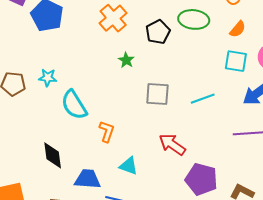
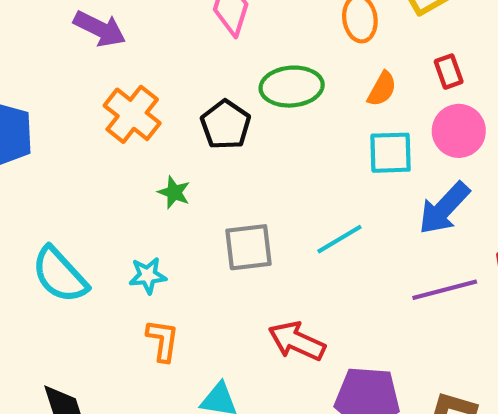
cyan star: (48, 78) -> (148, 275), moved
cyan semicircle: (74, 105) -> (60, 275), moved

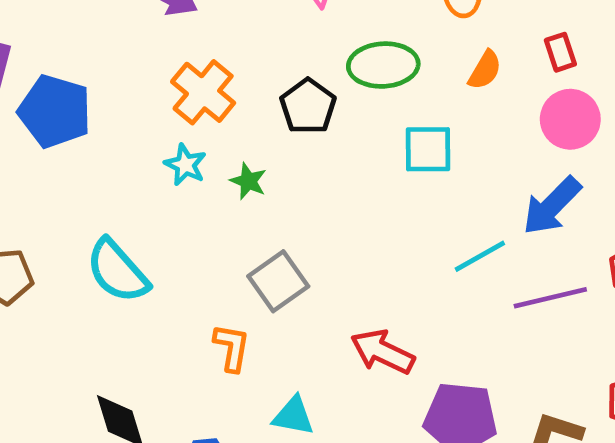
cyan square: (391, 153) -> (428, 149), moved
cyan line: (339, 239) -> (480, 256), moved
gray square: (248, 247) -> (278, 281), moved, turned -30
cyan star: (148, 275) -> (185, 165), moved, turned 30

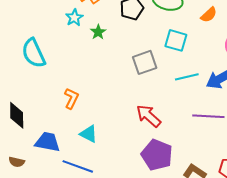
cyan line: (480, 256) -> (187, 77), moved
gray square: (278, 281) -> (145, 62), moved
red arrow: (383, 352) -> (149, 116), moved

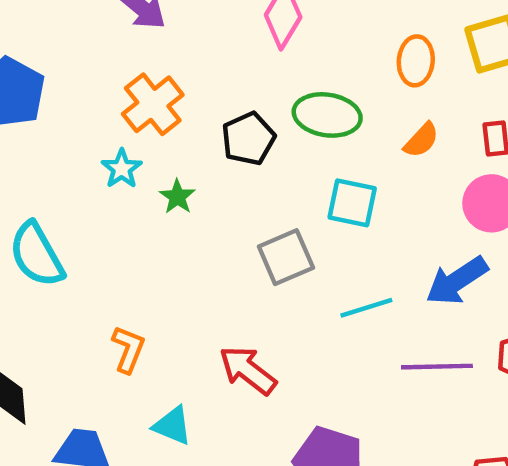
cyan line: (187, 77) -> (366, 308), moved
red arrow: (149, 116) -> (248, 370), moved

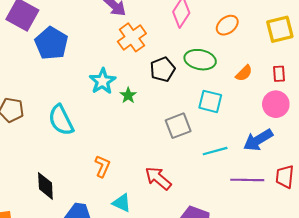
orange ellipse: (416, 61) -> (227, 25), moved, turned 45
orange cross: (153, 104) -> (132, 37), moved
cyan star: (122, 169) -> (102, 81), size x1.4

